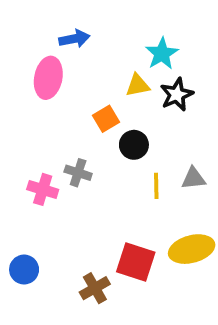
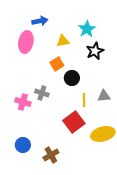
yellow triangle: (138, 85) -> (63, 41), moved
red square: (136, 262) -> (74, 122), moved, turned 35
blue circle: (24, 270) -> (23, 145), moved

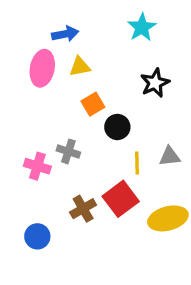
cyan star: (87, 29) -> (142, 27), moved
yellow triangle: (63, 41) -> (80, 67), moved
brown cross: (51, 155) -> (83, 209), moved

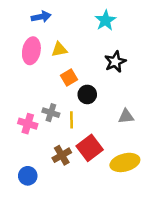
blue arrow: (65, 34) -> (41, 17), moved
yellow line: (137, 163) -> (71, 120), moved

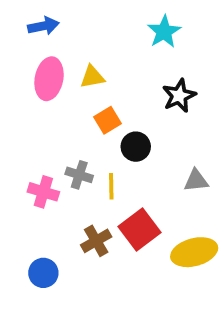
blue arrow: (41, 17) -> (43, 26), moved

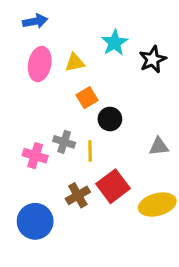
cyan star: (164, 32) -> (115, 43), moved
black star: (179, 96) -> (153, 59), moved
blue circle: (43, 273) -> (35, 221), size x1.5

